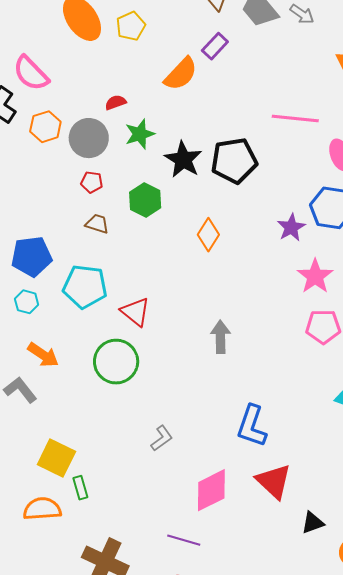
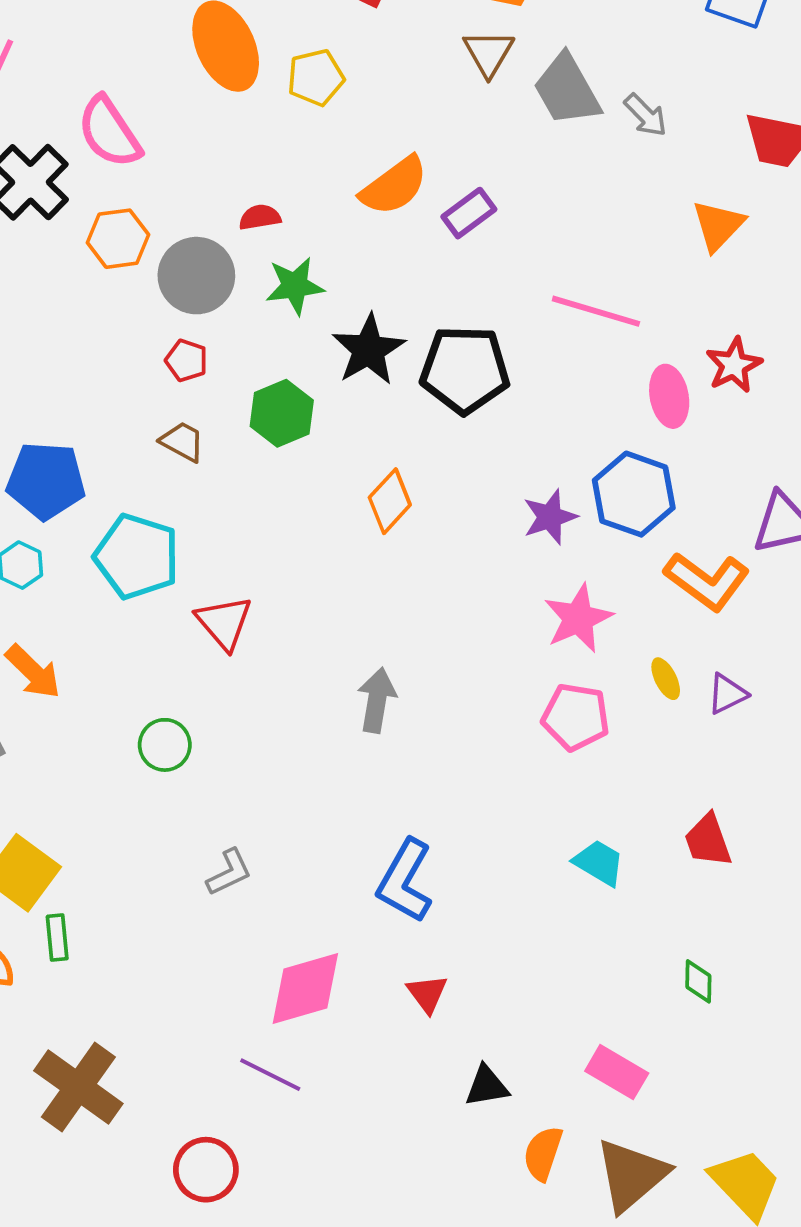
purple rectangle: (215, 46) -> (469, 213), moved
green circle: (116, 362) -> (165, 745), moved, size x0.6
red triangle: (274, 481) -> (427, 994), size x0.6
purple line: (184, 540) -> (270, 1075), moved

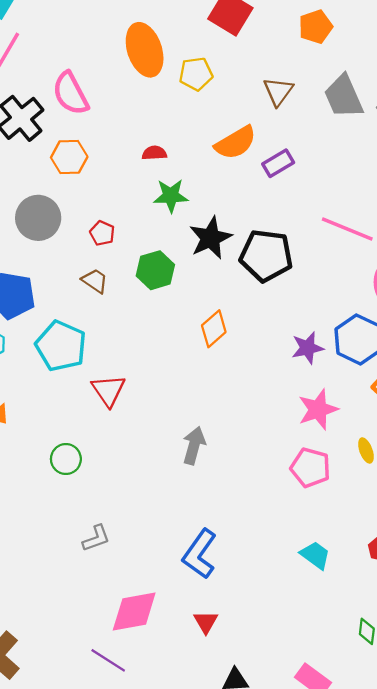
brown triangle: (489, 53) -> (278, 91), moved
gray circle: (196, 276) -> (38, 218), moved

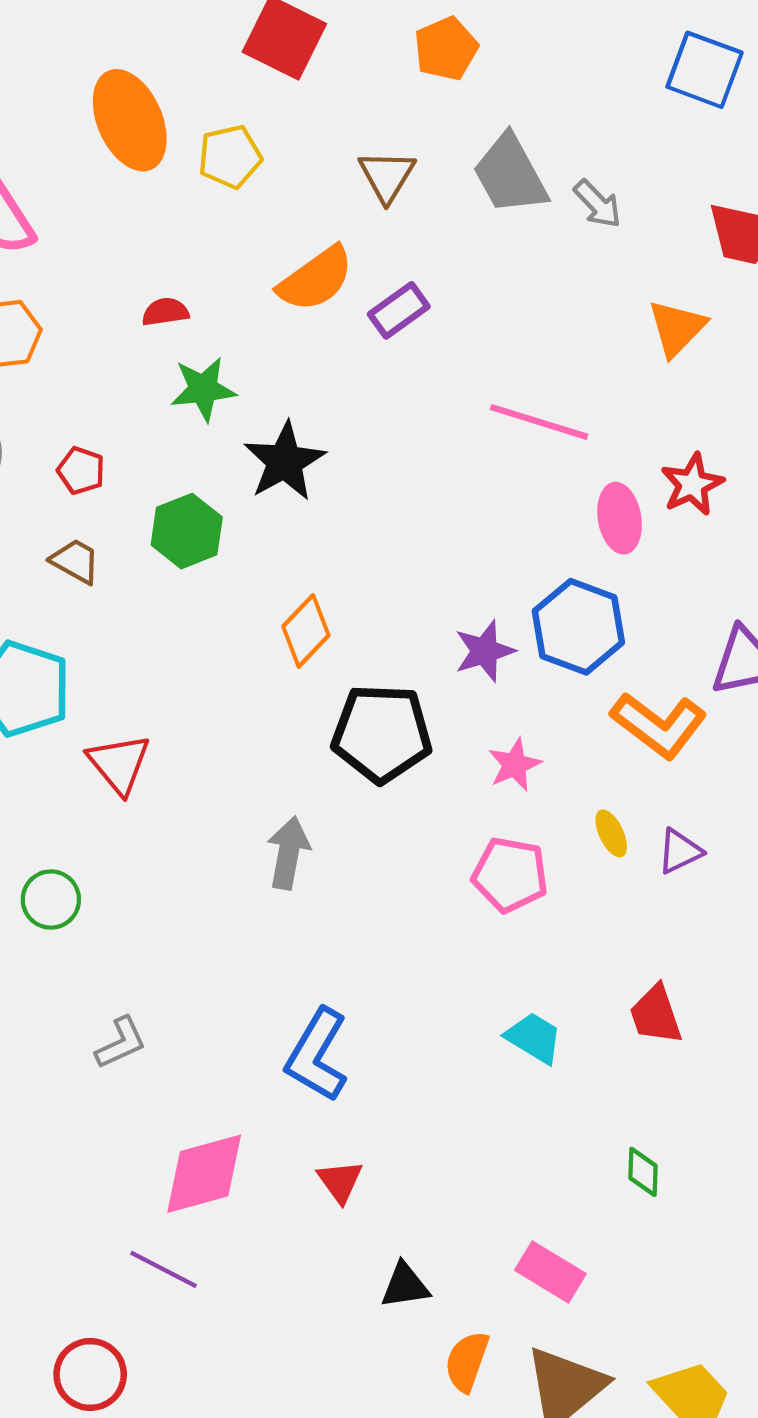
black pentagon: (266, 256) -> (382, 733), moved
pink star: (318, 409) -> (515, 765), size x0.7

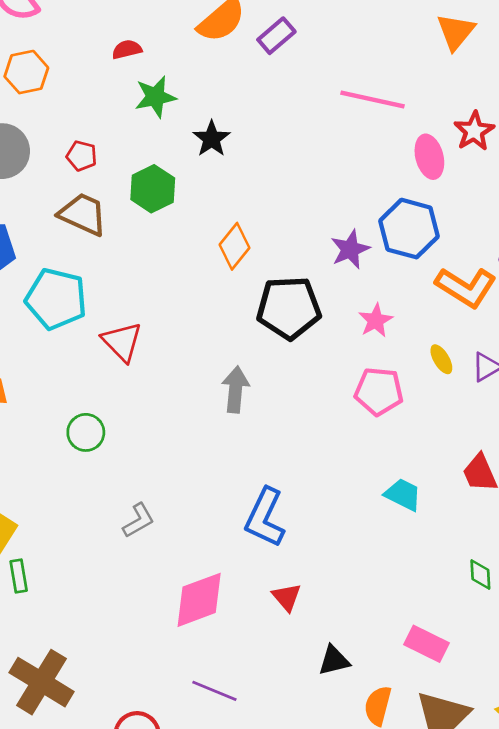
black star: (285, 461) -> (212, 139), size x0.7
brown trapezoid: (75, 561) -> (83, 214), size x1.5
purple line: (164, 1269) -> (214, 691), moved

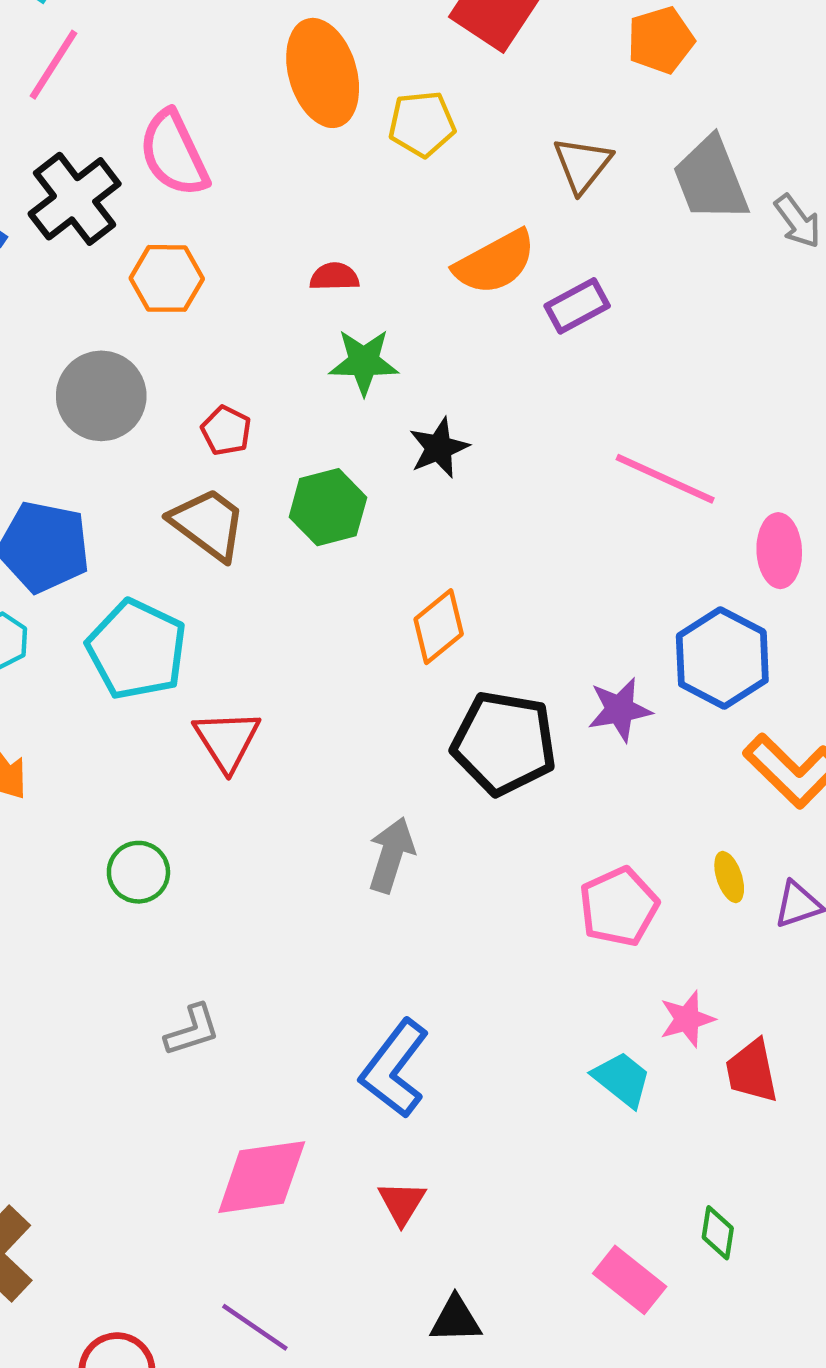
pink line: (373, 99) -> (665, 479), moved
purple star: (350, 249) -> (620, 710), moved
pink star: (376, 321) -> (687, 1019), moved
pink pentagon: (379, 391) -> (619, 907), turned 30
pink rectangle: (426, 644) -> (630, 1280), moved

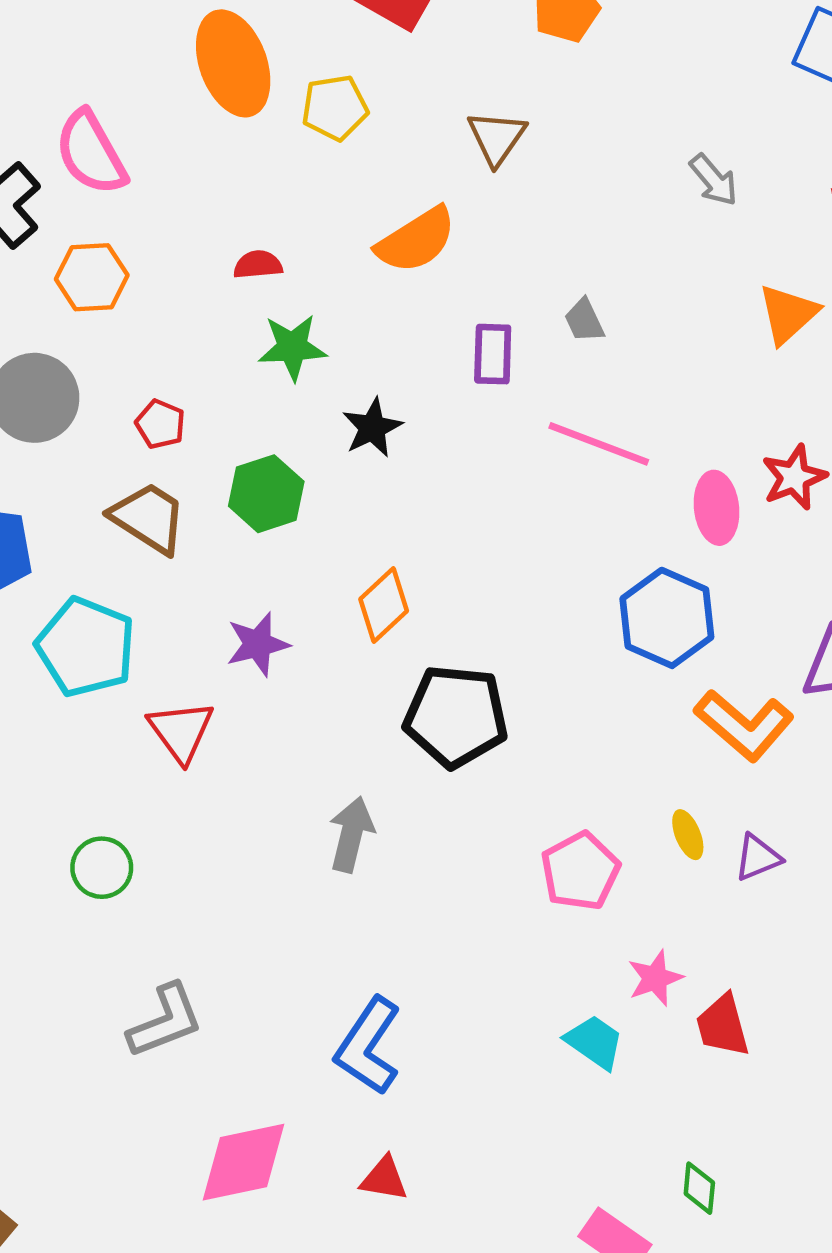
gray trapezoid: (711, 179) -> (584, 320), moved, size x0.5
purple rectangle: (577, 306) -> (493, 354), moved, turned -56
purple star: (620, 710) -> (258, 644), moved
gray L-shape: (192, 1030) -> (165, 1021), size x1.4
red triangle: (402, 1203) -> (384, 1179), turned -48

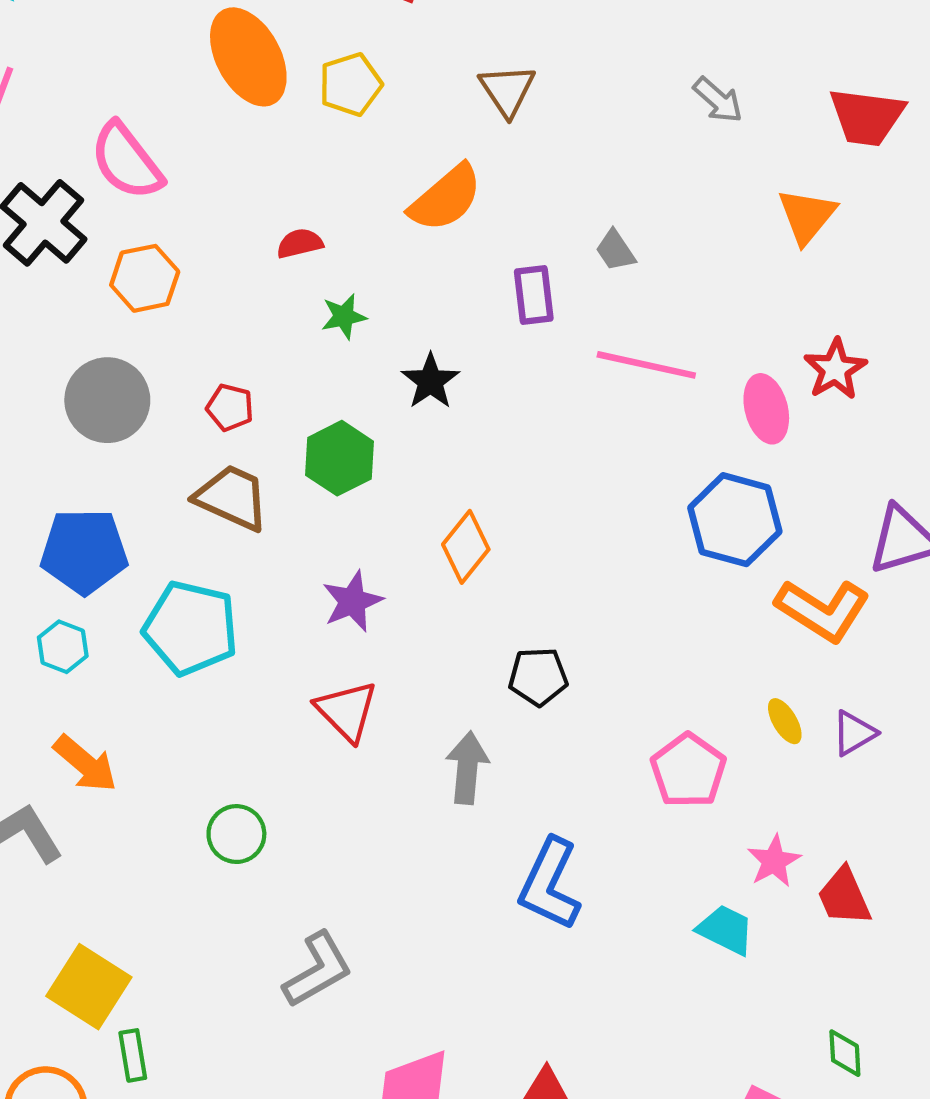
green star: (292, 347) -> (344, 316), size x0.7
black pentagon: (456, 716) -> (538, 677), moved, size x0.6
red triangle: (181, 731) -> (347, 711), moved
blue L-shape: (368, 1046) -> (550, 884), moved

